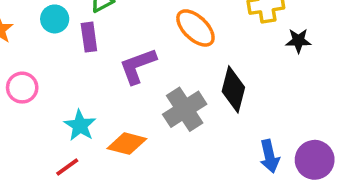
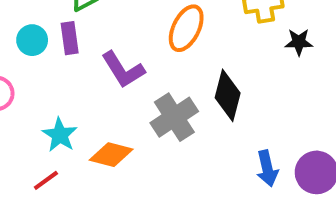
cyan circle: (55, 19) -> (32, 40), moved
orange ellipse: (195, 28) -> (186, 28), turned 72
purple L-shape: (138, 66) -> (123, 70), turned -102

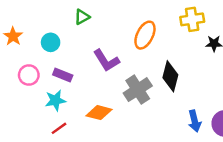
purple rectangle: (70, 38) -> (63, 75), moved, turned -60
cyan star: (60, 135) -> (55, 100), moved, turned 30

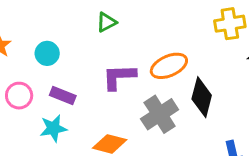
green triangle: (82, 17) -> (106, 22), moved
orange ellipse: (145, 35) -> (169, 66), moved, turned 40
purple L-shape: (106, 61) -> (119, 77), turned 120

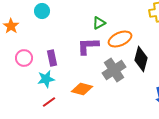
green triangle: (106, 22) -> (99, 23), moved
cyan circle: (47, 53) -> (42, 11), moved
purple rectangle: (63, 96) -> (52, 58), turned 56

